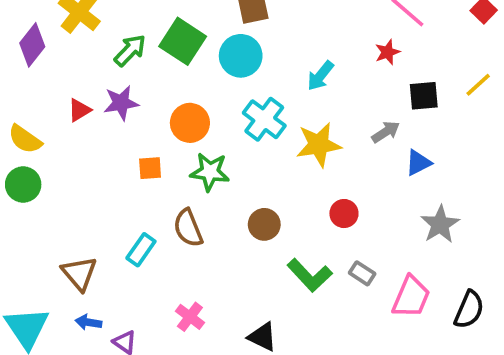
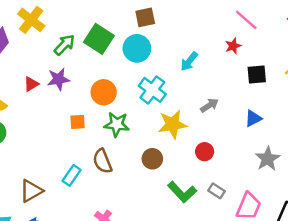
gray arrow: (386, 132) -> (209, 105), moved
yellow star: (319, 145) -> (173, 124), moved
brown triangle: (79, 273) -> (31, 191), turned 40

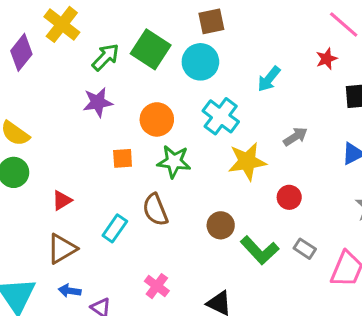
red triangle: (31, 84) -> (62, 200), moved
brown circle: (152, 159) -> (221, 225), moved

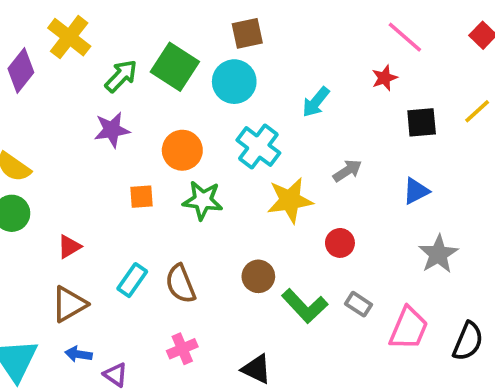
brown semicircle: (155, 210) -> (180, 284), moved
pink cross: (157, 286) -> (182, 349), turned 30

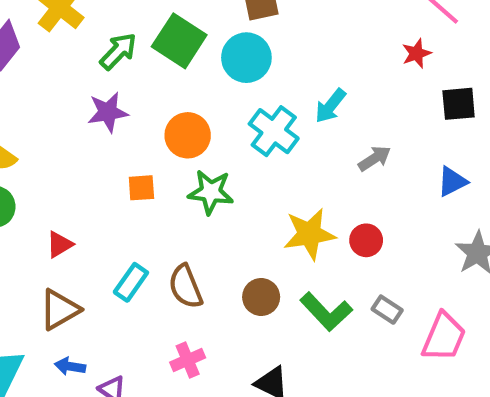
cyan arrow: (316, 102) -> (330, 106), moved
yellow star: (290, 200) -> (309, 234), moved
brown circle: (258, 276) -> (261, 297), moved

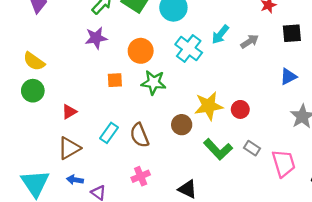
gray arrow: (375, 158) -> (250, 41), moved
brown circle: (261, 297) -> (182, 125), moved
pink trapezoid: (444, 337) -> (284, 163), turned -40

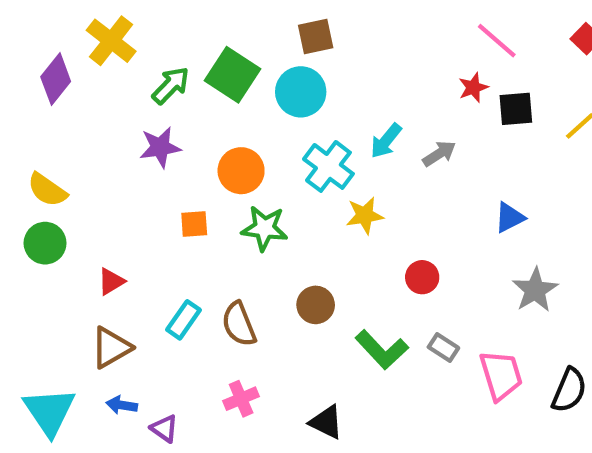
black square: (292, 33) -> (516, 109), moved
yellow star: (209, 106) -> (365, 215), moved, size x0.7

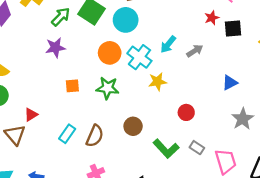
orange circle: (241, 171) -> (110, 53), moved
brown semicircle: (239, 324) -> (95, 136), turned -135
brown triangle: (111, 348) -> (15, 135), moved, turned -40

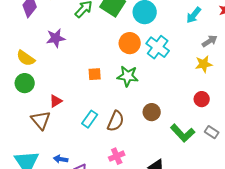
cyan arrow: (168, 44) -> (194, 15), moved
purple star: (55, 48) -> (56, 38), moved
yellow star: (158, 82) -> (204, 64), moved

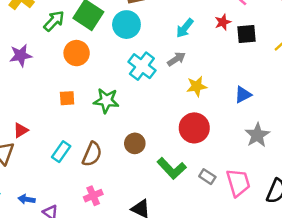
gray arrow: (210, 41) -> (176, 59), moved
orange circle: (130, 43) -> (77, 53), moved
red circle: (202, 99) -> (194, 128), size x1.6
gray rectangle: (212, 132) -> (207, 177), moved

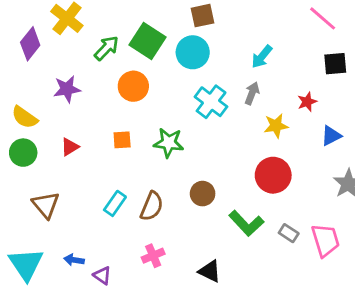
red star: (223, 22) -> (307, 102), moved
gray arrow: (176, 59) -> (252, 93), turned -36
red triangle: (21, 130) -> (70, 147), moved

